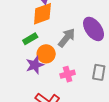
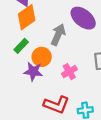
purple star: (35, 65) -> (33, 71), turned -30

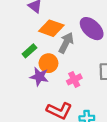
orange diamond: (27, 17) -> (51, 28), moved, turned 50

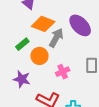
purple star: (39, 77) -> (22, 79), moved

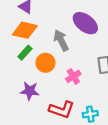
orange diamond: (43, 24) -> (25, 30), moved
gray arrow: (56, 38) -> (61, 40), turned -48

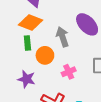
green rectangle: (25, 53) -> (27, 43), turned -56

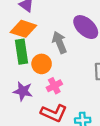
green rectangle: (27, 43) -> (21, 52), size x1.5
pink cross: (69, 72) -> (54, 86), moved

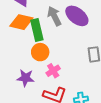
gray arrow: (59, 42) -> (54, 16), moved
green rectangle: (21, 52) -> (37, 30), moved

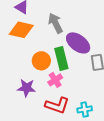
purple ellipse: (77, 16) -> (78, 43), moved
green rectangle: (37, 30) -> (61, 59), moved

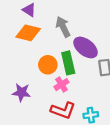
purple star: (26, 88) -> (21, 92), moved

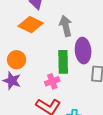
purple ellipse: (86, 47) -> (83, 51), turned 35
orange circle: (48, 65) -> (17, 60), moved

